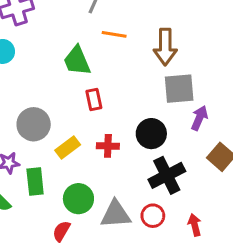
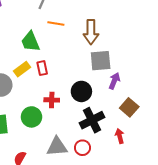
yellow rectangle: (68, 148) -> (22, 69), moved
green circle: (78, 199) -> (32, 117), moved
red arrow: (195, 225) -> (120, 136), moved

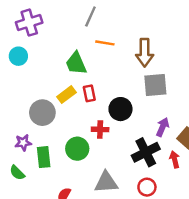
purple arrow: (114, 81) -> (163, 127), moved
black circle: (81, 91) -> (120, 109), moved
red arrow: (120, 136) -> (175, 159), moved
red circle: (82, 148) -> (147, 187), moved

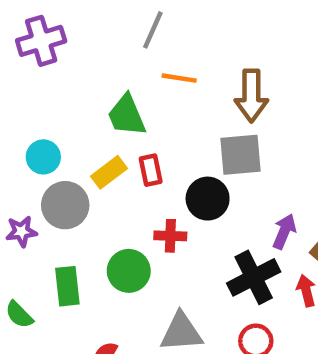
cyan circle: (18, 56) -> (43, 157), moved
gray square: (155, 85) -> (240, 155), moved
purple star: (23, 143) -> (21, 231), moved

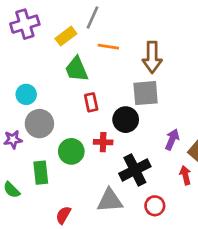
yellow rectangle: (109, 172) -> (66, 36), moved
green circle: (129, 271) -> (71, 151), moved
black cross: (254, 277) -> (135, 170), moved

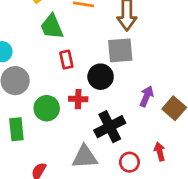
red arrow: (185, 175) -> (160, 152), moved

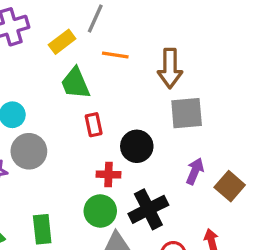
gray square: (120, 50) -> (187, 113), moved
green circle: (47, 108) -> (100, 211), moved
green rectangle: (16, 129) -> (42, 229), moved

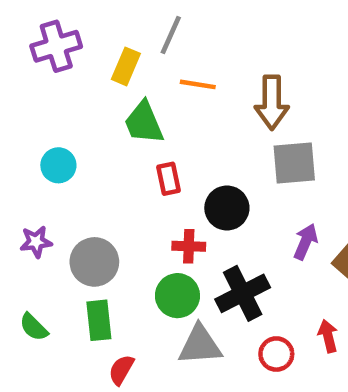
yellow rectangle: (62, 42) -> (126, 66), turned -30
gray circle: (29, 151) -> (94, 262), moved

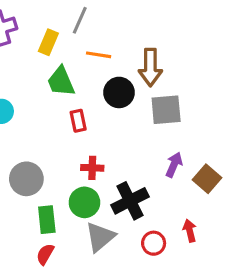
black circle: (227, 208) -> (119, 92), moved
green rectangle: (99, 320) -> (47, 220), moved
gray triangle: (200, 345) -> (100, 237), turned -36

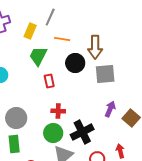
green trapezoid: (61, 81) -> (38, 56), turned 50
green rectangle: (47, 220) -> (14, 144), moved

